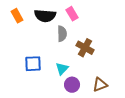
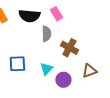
purple circle: (72, 85) -> (63, 80), moved
brown triangle: (100, 85) -> (89, 71), moved

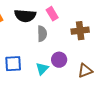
brown cross: (69, 48) -> (80, 31), moved, turned -36
purple circle: (63, 80) -> (59, 60), moved

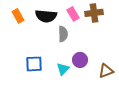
brown cross: (80, 31) -> (94, 13), moved

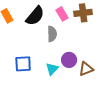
black semicircle: (46, 16) -> (35, 16), turned -55
brown triangle: (106, 71) -> (86, 69), moved

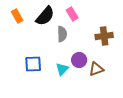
brown cross: (83, 13) -> (104, 36), moved

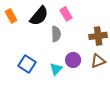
blue square: (33, 64) -> (27, 64), turned 36
brown triangle: (96, 69) -> (98, 61), moved

